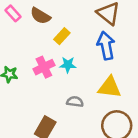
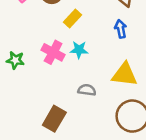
blue arrow: (106, 46) -> (121, 29), size x0.6
pink cross: (44, 67) -> (53, 52), turned -36

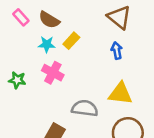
cyan star: (79, 50) -> (47, 44), moved
gray semicircle: (87, 90) -> (85, 108), size x1.5

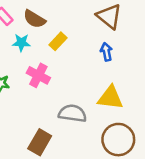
cyan star: (47, 44) -> (21, 43), moved

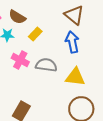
blue arrow: (106, 52) -> (72, 42), size x1.5
gray semicircle: (72, 113) -> (46, 65), moved

